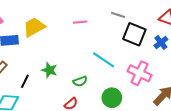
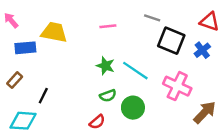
yellow trapezoid: (34, 27) -> (54, 32), turned 40
green star: (49, 70) -> (105, 66), moved
green circle: (112, 98) -> (133, 108), moved

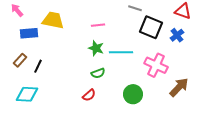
pink line: (108, 26) -> (98, 25), moved
cyan line: (135, 71) -> (121, 52), turned -35
black line: (43, 96) -> (38, 66), moved
green circle: (133, 108) -> (133, 94), moved

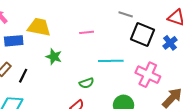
green star: (96, 48) -> (54, 57), moved

